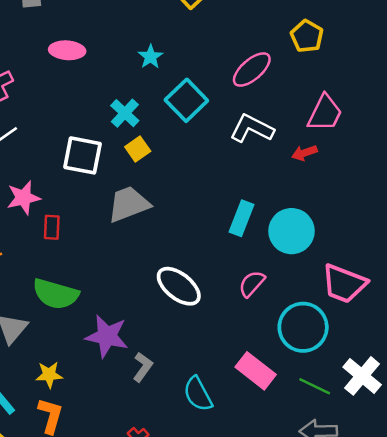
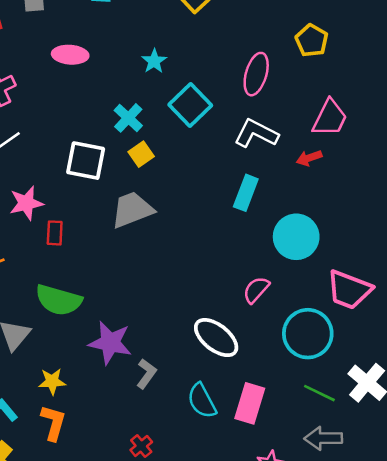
pink ellipse: (252, 70) -> (256, 74), turned -33
cyan rectangle: (242, 218) -> (246, 193), moved
white ellipse: (179, 286) -> (216, 338), moved
pink rectangle: (256, 371) -> (250, 403), moved, turned 69

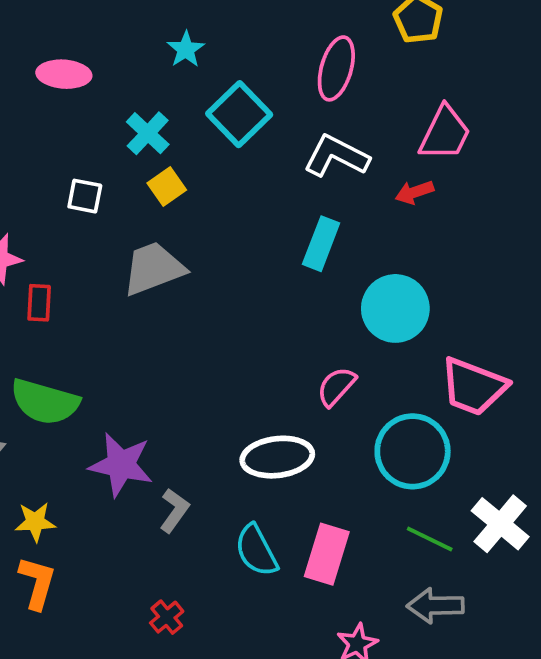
pink ellipse: (70, 55) -> (64, 74), moved
white square: (86, 161) -> (85, 196), size x0.6
white ellipse: (216, 338) -> (277, 457), turned -45

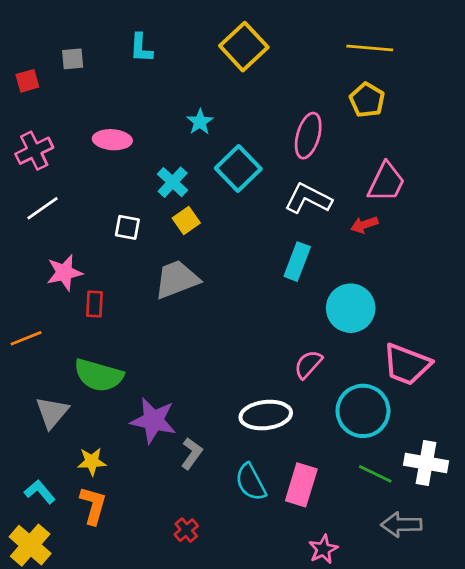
white cross: (500, 524) -> (426, 463), turned -30
gray arrow: (435, 606) -> (401, 525), moved

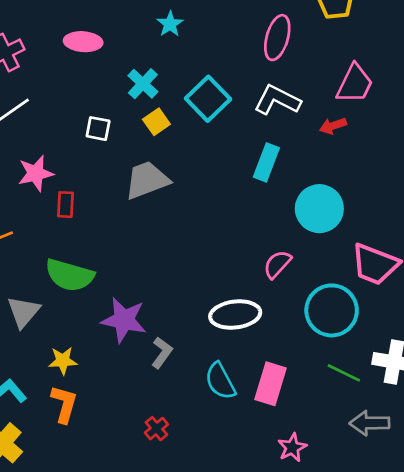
cyan square: (238, 168) -> (208, 99), moved

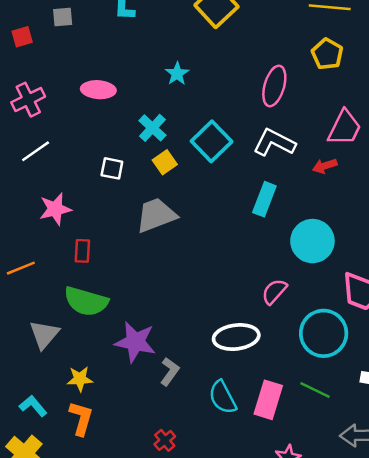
red rectangle: (65, 205) -> (82, 251), moved
green line: (344, 373) -> (315, 390), moved

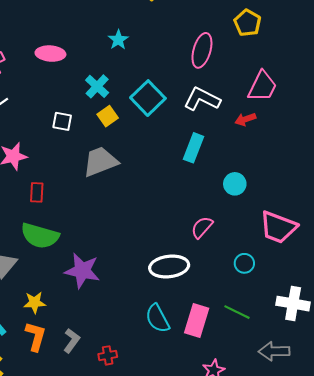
cyan circle: (312, 241) -> (235, 184), size x0.6
cyan circle: (324, 333) -> (244, 263), size x0.5
gray L-shape: (170, 371) -> (72, 341), moved
red cross: (165, 440) -> (108, 355), turned 30

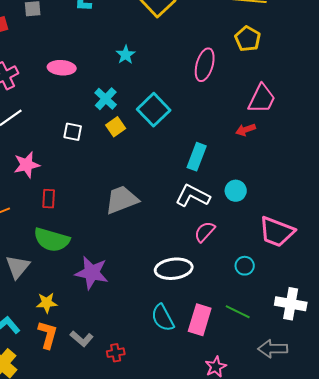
white L-shape: (202, 99) -> (193, 196), moved
gray trapezoid: (100, 162) -> (122, 200), moved
gray L-shape: (72, 341) -> (82, 339), turned 95

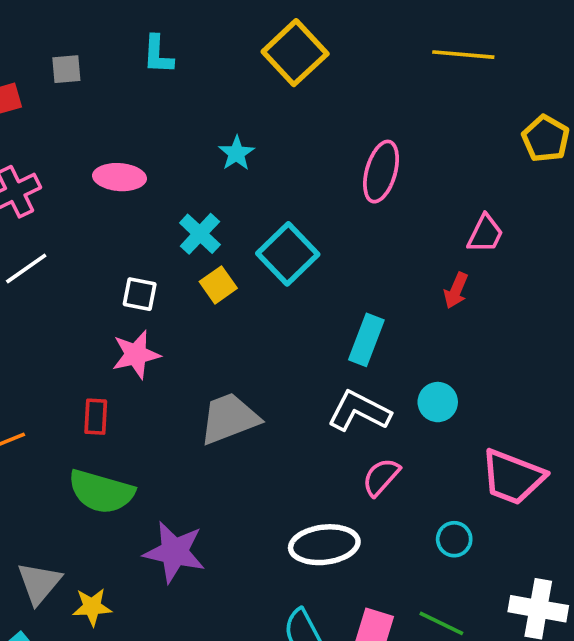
yellow pentagon: (248, 39) -> (546, 139), moved
pink trapezoid: (262, 99) -> (485, 234), size x0.7
red arrow: (246, 130) -> (456, 290), turned -48
pink star: (27, 165) -> (136, 354), moved
gray triangle: (18, 267) -> (39, 583), moved

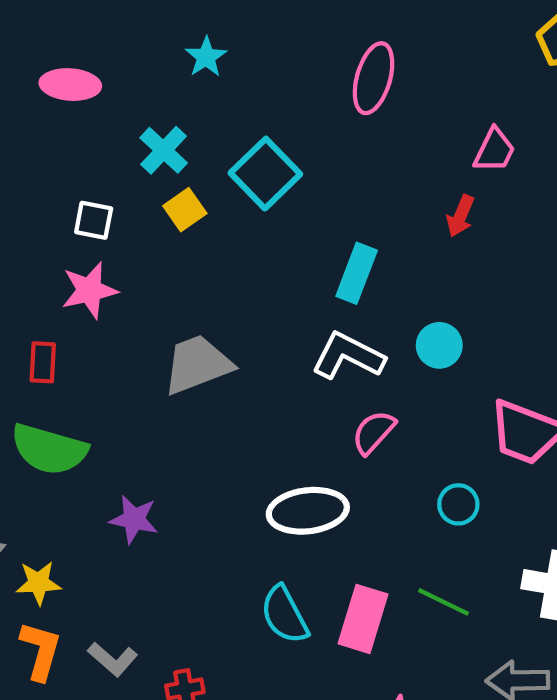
purple star: (174, 552) -> (134, 519), size x0.7

